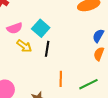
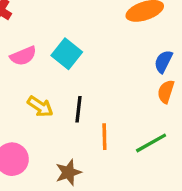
yellow arrow: (24, 46) -> (40, 106), moved
black line: (47, 49) -> (79, 109), moved

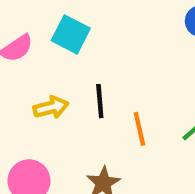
yellow arrow: (40, 106) -> (51, 107), turned -36

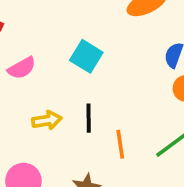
cyan square: (71, 34) -> (86, 56), moved

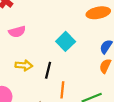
cyan square: (86, 56) -> (66, 41), moved

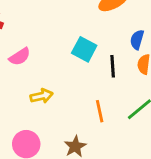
black line: (48, 70) -> (113, 66), moved

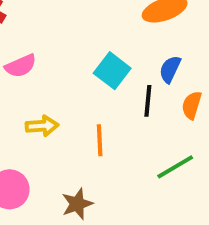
blue semicircle: (137, 40) -> (170, 69), moved
orange line: (100, 111) -> (100, 140), moved

